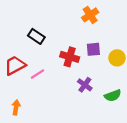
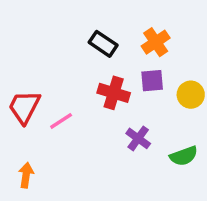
orange cross: (90, 15) -> (156, 42), moved
black rectangle: (36, 36) -> (103, 44), moved
red trapezoid: (15, 65) -> (24, 107), turned -35

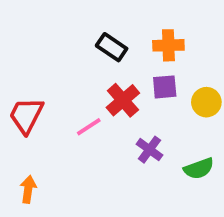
orange cross: (156, 42) -> (168, 45), turned 32
red cross: (114, 93) -> (123, 100), turned 32
pink line: (61, 121) -> (89, 127), moved

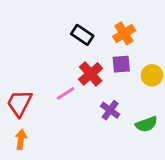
orange cross: (168, 45) -> (124, 33), turned -30
red trapezoid: (26, 115) -> (19, 103), moved

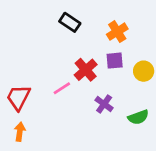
black rectangle: (82, 35) -> (70, 22), moved

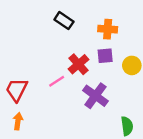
orange cross: (117, 32) -> (108, 29), turned 36
purple cross: (104, 104) -> (95, 96), size x1.5
green semicircle: (138, 117) -> (127, 126), moved, turned -78

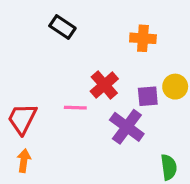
black rectangle: (64, 21) -> (62, 27), moved
purple square: (105, 56) -> (148, 96), moved
pink line: (57, 81) -> (75, 108), turned 35

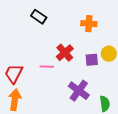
purple cross: (127, 127) -> (79, 91), moved
orange arrow: (24, 161) -> (15, 100), size x1.5

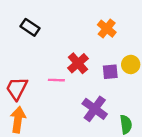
black rectangle: (39, 17) -> (30, 27), moved
orange cross: (89, 24) -> (107, 29), turned 35

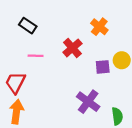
red cross: (78, 63) -> (72, 48), moved
pink line: (56, 80) -> (36, 56), moved

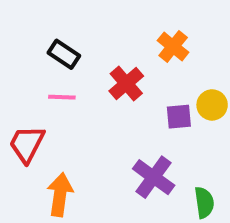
black rectangle: (28, 26) -> (64, 54), moved
orange arrow: (17, 112) -> (60, 195), moved

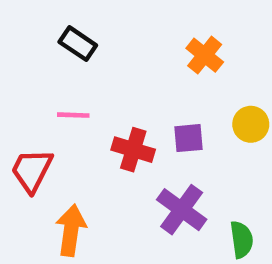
black rectangle: (64, 54) -> (78, 44), moved
red cross: (126, 84) -> (133, 150), moved, turned -32
purple square: (179, 117) -> (189, 138), moved

